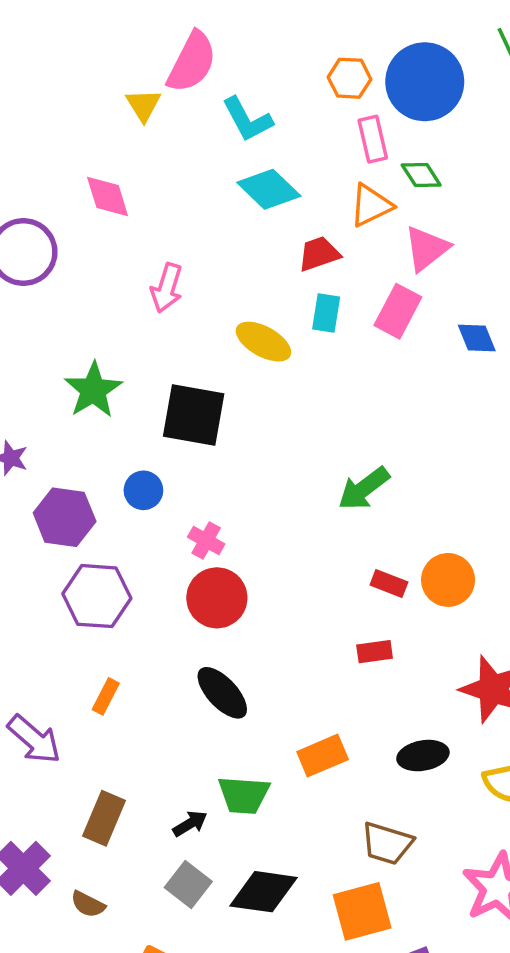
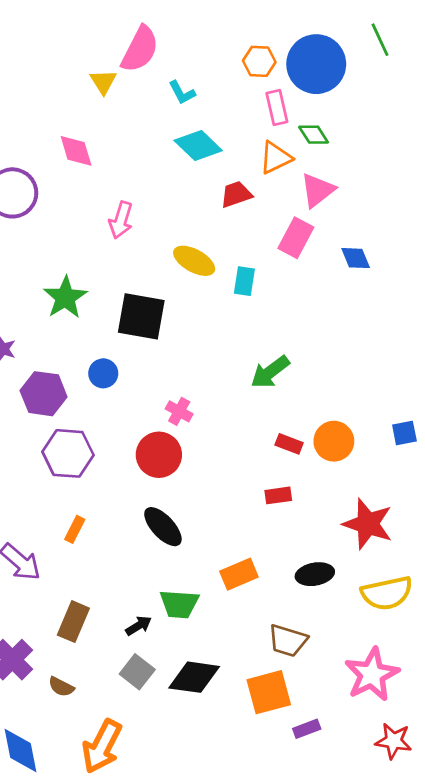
cyan L-shape: (247, 119) -> (182, 93), size x0.7
cyan rectangle: (326, 313) -> (244, 281), moved
pink cross: (206, 541) -> (179, 411), moved

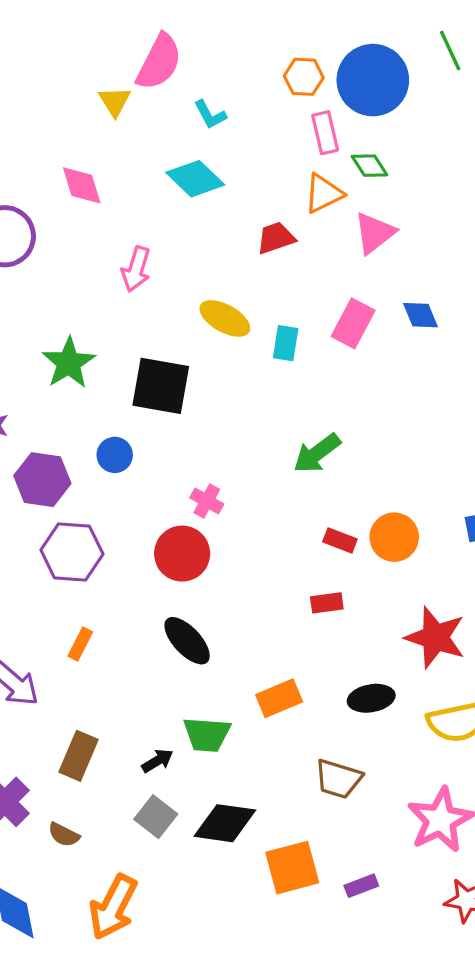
cyan diamond: (198, 145) -> (195, 179), moved
pink rectangle: (296, 238) -> (353, 323), moved
orange square: (269, 692) -> (292, 868), moved

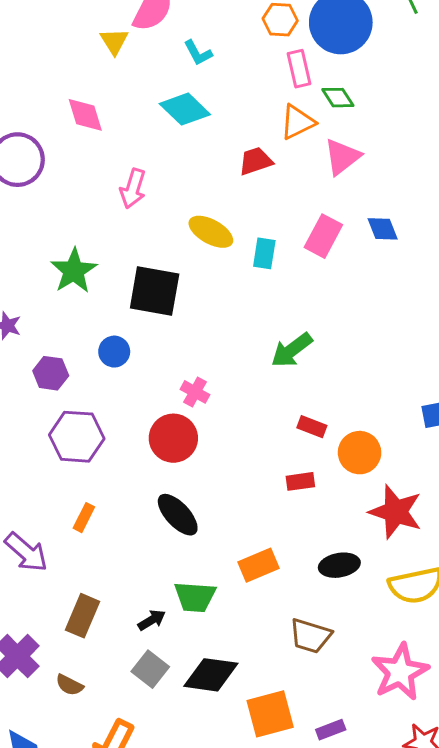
purple hexagon: (42, 480) -> (51, 373), size x0.7
orange circle: (394, 537) -> (360, 453), moved

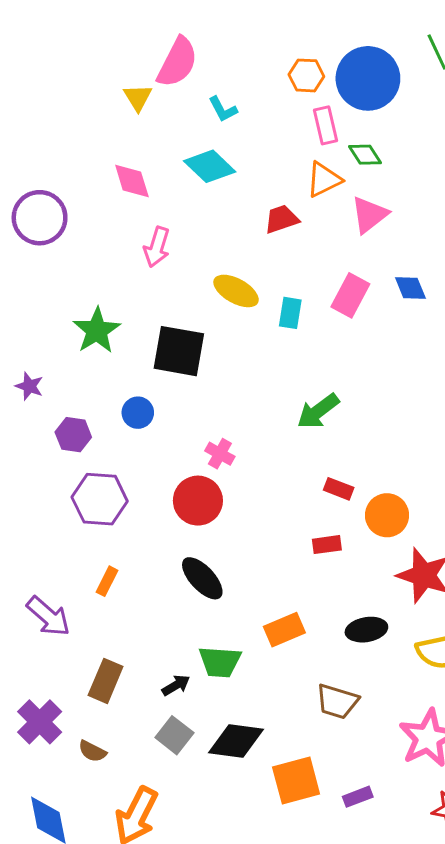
pink diamond: (85, 115) -> (132, 181), moved

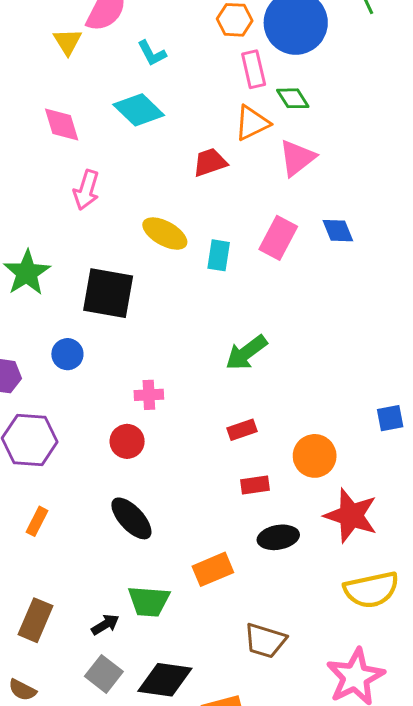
pink cross: (220, 454) -> (149, 395), turned -32
red rectangle: (339, 489) -> (242, 430), moved, turned -40
red circle: (198, 501) -> (127, 441), size x0.7
black ellipse: (366, 630) -> (278, 537), moved

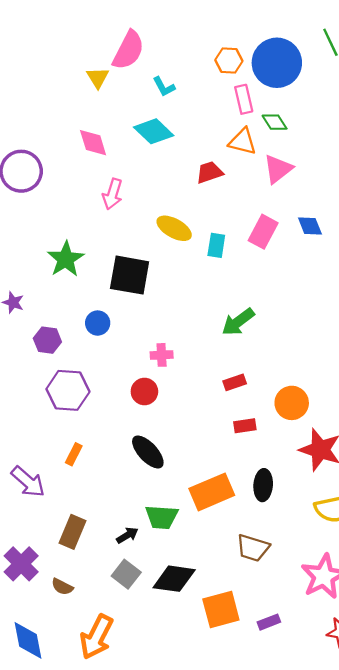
orange triangle: (252, 123) -> (243, 142), turned 40
black ellipse: (278, 537) -> (263, 485), moved, turned -76
orange rectangle: (213, 569) -> (212, 492), size x1.4

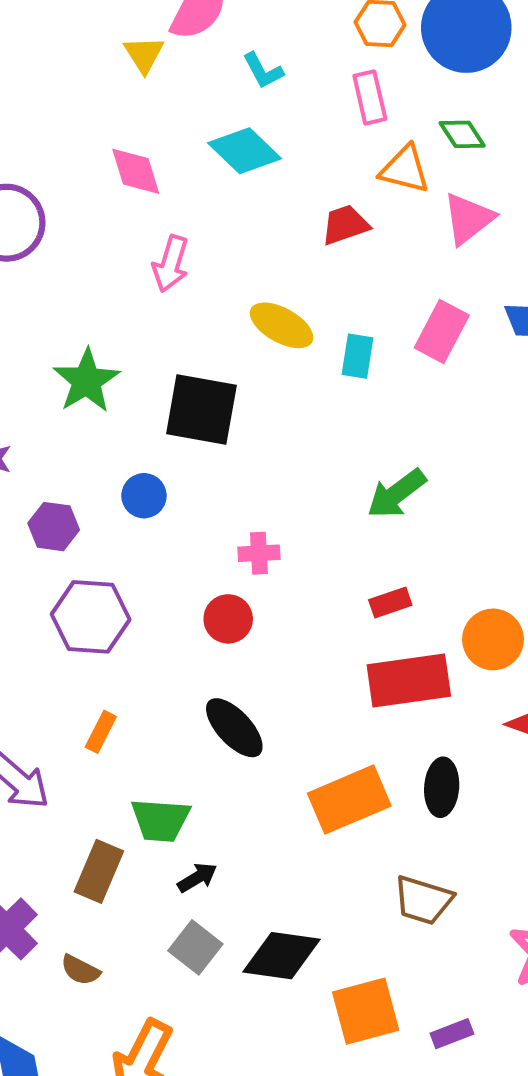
pink rectangle: (244, 99) -> (370, 97), moved
red rectangle: (245, 426) -> (409, 680), size x2.0
green trapezoid: (162, 517) -> (160, 820), moved

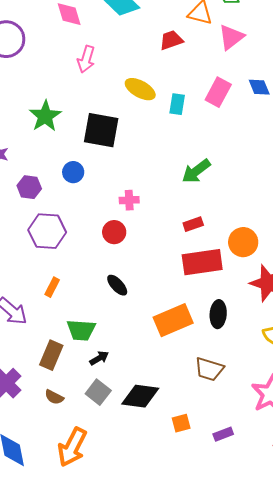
black ellipse: (234, 728) -> (117, 285), size x0.7
brown semicircle: (80, 970) -> (54, 397), moved
orange square: (366, 1011) -> (181, 423), size x0.6

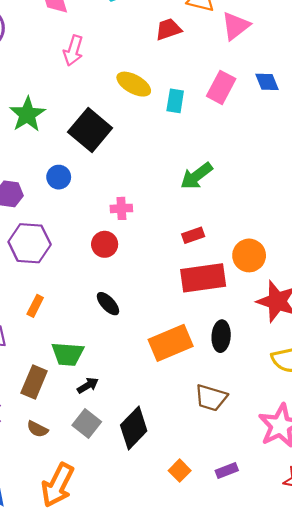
black square: (101, 130) -> (90, 130), turned 30
black diamond: (140, 396) -> (134, 428), turned -54
orange square: (181, 423) -> (180, 471), moved, turned -30

